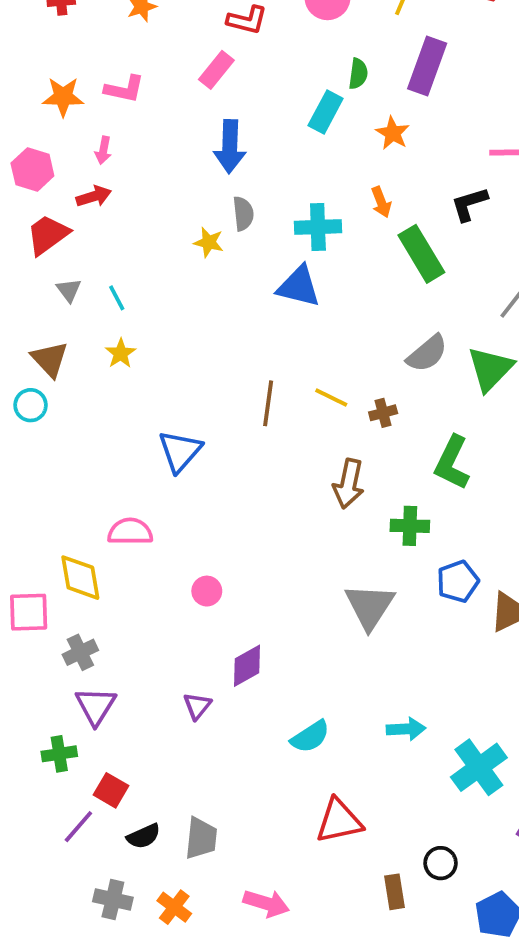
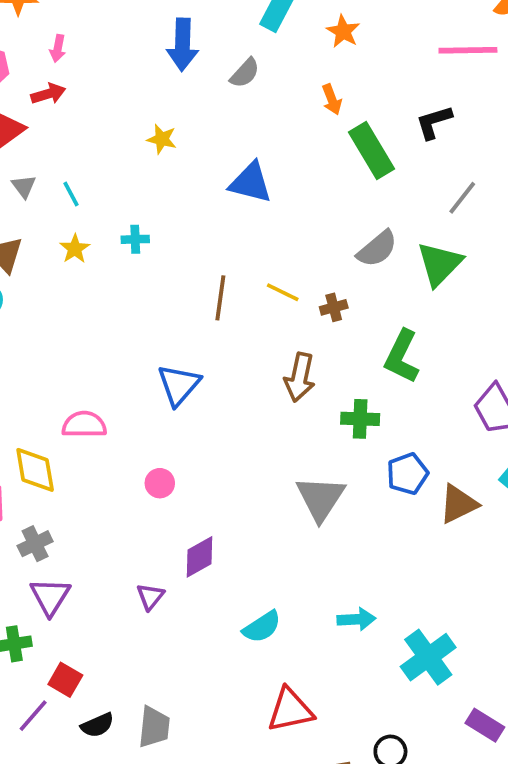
black L-shape: (469, 204) -> (434, 122), moved
gray semicircle: (243, 214) -> (245, 73), moved, turned 48
cyan cross: (318, 227) -> (135, 239), moved, size x0.6
blue triangle: (180, 451) -> (179, 385), moved

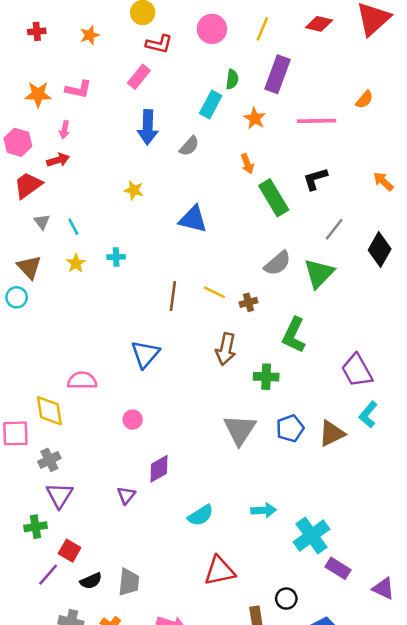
pink line: (468, 50) -> (317, 121), moved
blue pentagon: (407, 474) -> (290, 428), moved
purple rectangle: (485, 725) -> (338, 568), moved

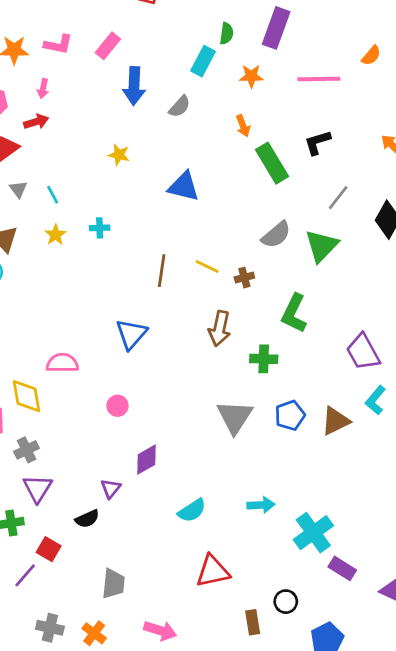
pink rectangle: (139, 77) -> (108, 46), moved
orange star: (255, 118) -> (251, 76), turned -30
black semicircle: (91, 581) -> (87, 519), moved

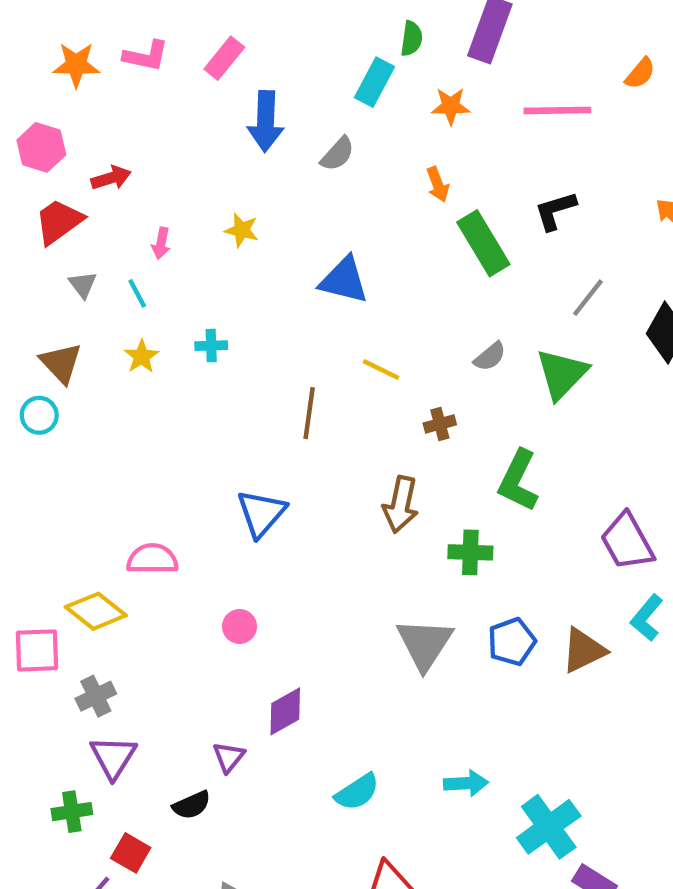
pink arrow: (43, 89) -> (161, 243), moved
gray semicircle: (276, 235) -> (490, 356), size x0.7
yellow line: (207, 266) -> (381, 370), moved
yellow diamond: (27, 396) -> (96, 611), turned -42

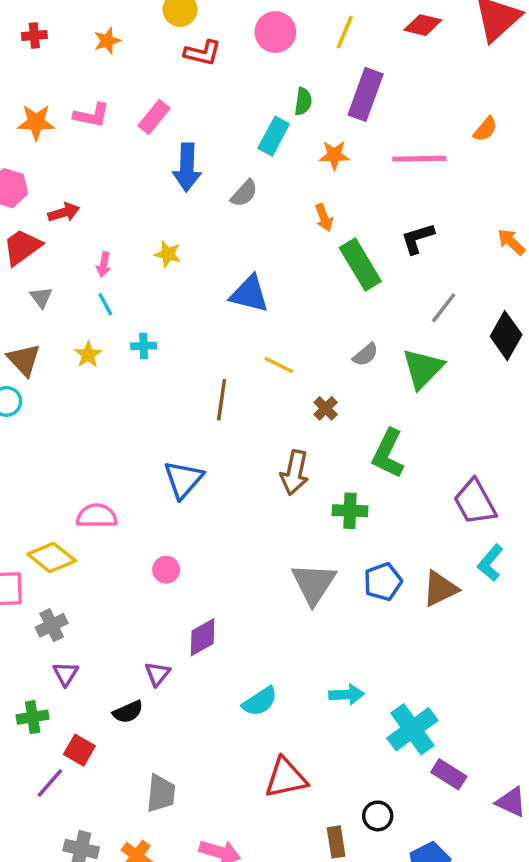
cyan line: (137, 293) -> (105, 304), moved
brown cross: (440, 424) -> (326, 408), turned -30
purple triangle: (113, 757) -> (66, 674), size x0.7

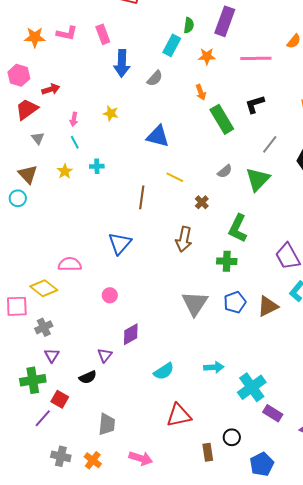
pink rectangle: (154, 117) -> (103, 34), turned -60
green cross: (350, 511) -> (227, 261), moved
green cross: (33, 717) -> (33, 380), size x1.4

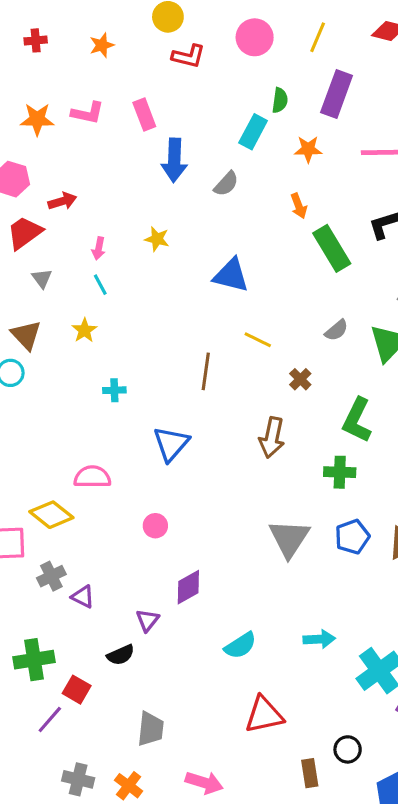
cyan cross: (97, 166) -> (114, 390), moved
purple triangle: (52, 355) -> (83, 597), moved, turned -35

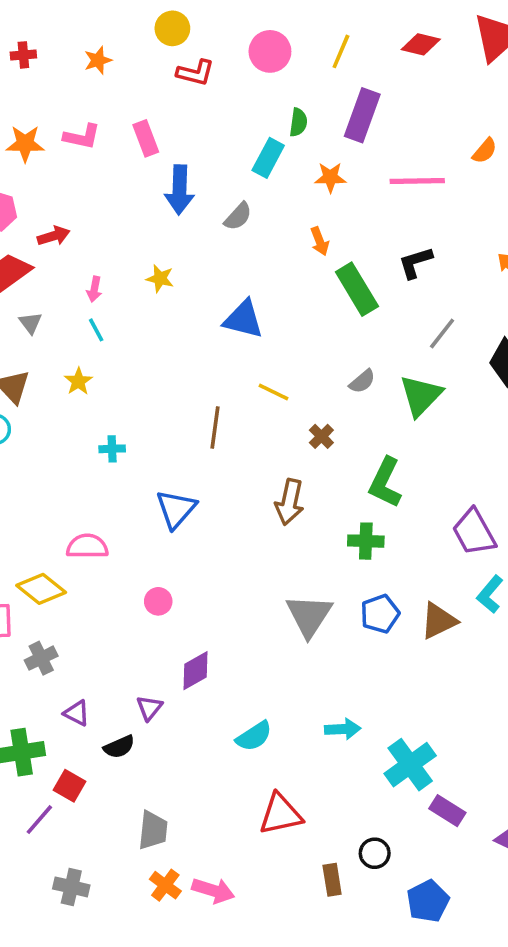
purple triangle: (83, 597) -> (77, 713), moved
orange cross: (129, 786) -> (165, 885), moved

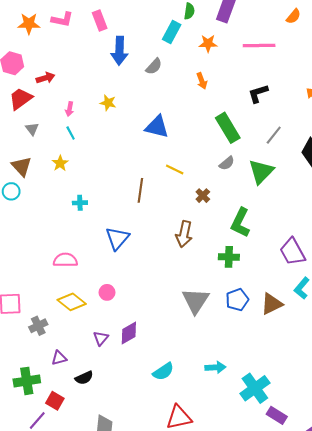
orange semicircle: (485, 151) -> (293, 16), moved
green rectangle: (357, 289) -> (228, 128), moved
yellow diamond: (41, 589) -> (72, 302), moved
purple triangle: (149, 708) -> (101, 338), moved
purple triangle: (77, 713) -> (59, 358), turned -42

